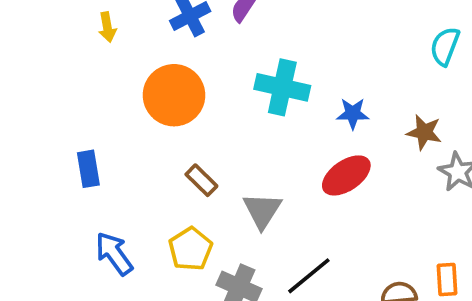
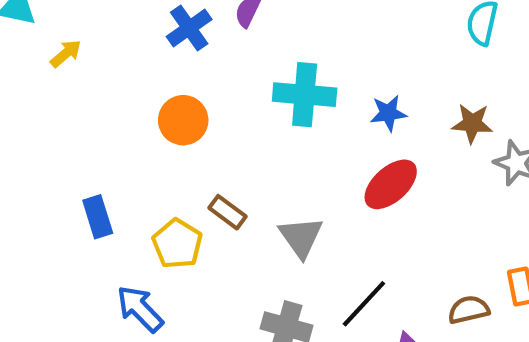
yellow arrow: (107, 27) -> (66, 54), moved, turned -112
orange circle: (174, 95) -> (183, 120), size x0.7
yellow pentagon: (190, 249) -> (177, 244), moved

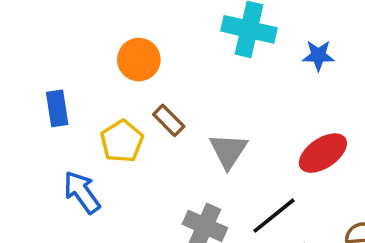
orange circle: (183, 120) -> (139, 60), moved
red ellipse: (391, 184) -> (323, 153), moved

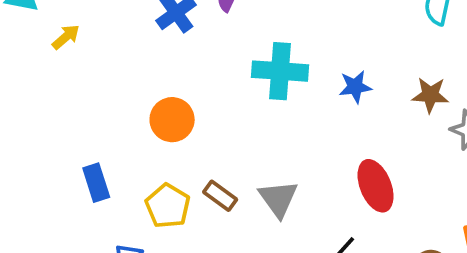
brown rectangle: (169, 120) -> (220, 196), moved
red ellipse: (323, 153) -> (376, 186), turned -69

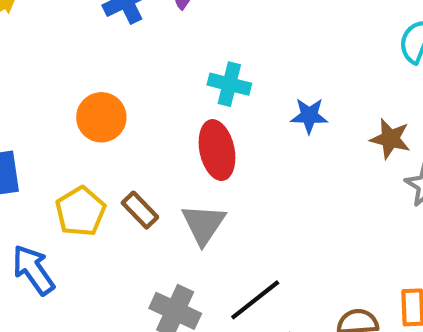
cyan cross: (280, 71) -> (229, 84), size x0.7
red ellipse: (376, 186) -> (217, 150), moved

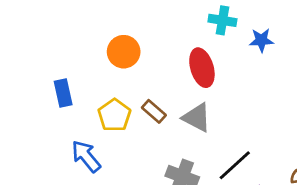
cyan cross: (229, 84) -> (222, 20), moved
gray triangle: (203, 224) -> (197, 118), turned -32

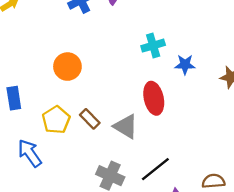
cyan cross: (222, 20) -> (153, 46), turned -30
red ellipse: (202, 68) -> (154, 98), moved

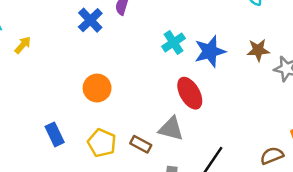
blue star: (185, 65) -> (210, 51), size x1.5
brown rectangle: (90, 119) -> (141, 144), moved

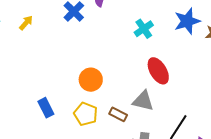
yellow arrow: (23, 45) -> (26, 23), moved
blue star: (210, 51) -> (187, 21), moved
orange circle: (97, 88) -> (91, 80), moved

